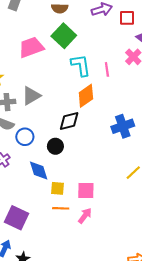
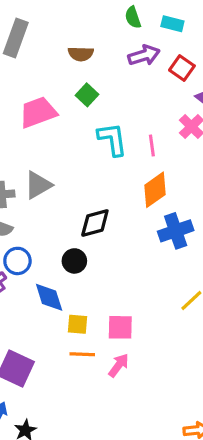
red square: (127, 18) -> (182, 68), turned 35
green square: (64, 36) -> (87, 95), size x0.6
orange diamond: (86, 96) -> (155, 190), moved
blue circle: (25, 137) -> (17, 261), moved

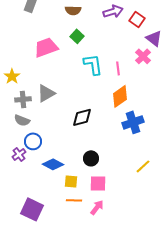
black circle: (74, 261) -> (91, 158), moved
blue diamond: (49, 297) -> (53, 164), turned -45

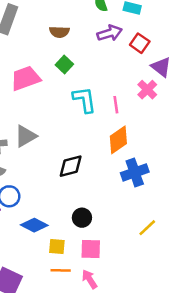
pink arrow: (97, 207) -> (90, 279), turned -70

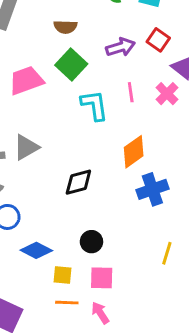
purple arrow: (110, 33) -> (121, 47), moved
green square: (64, 64) -> (71, 65), size x1.5
pink line: (116, 105) -> (131, 92), moved
yellow line: (147, 228) -> (167, 253), turned -30

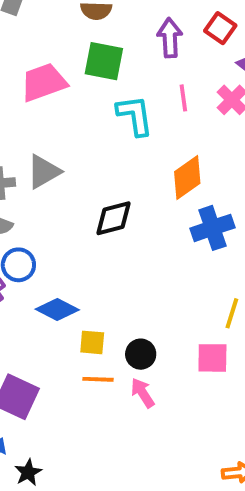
purple arrow: (121, 47) -> (170, 38), turned -76
green square: (71, 65) -> (104, 61), turned -32
black circle: (91, 242) -> (141, 354), moved
pink square: (102, 278) -> (212, 358), moved

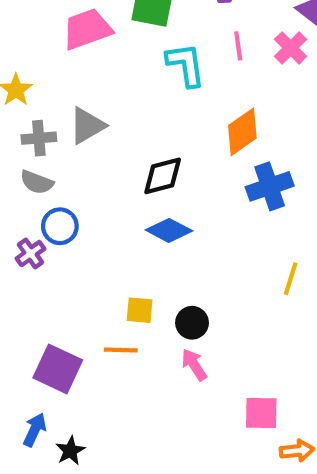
blue diamond: (57, 309) -> (169, 230), moved
pink square: (212, 358) -> (261, 413), moved
orange line: (98, 379) -> (121, 350), moved

